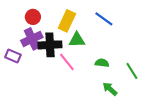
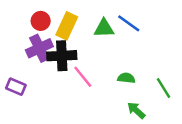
yellow rectangle: (67, 21) -> (67, 26), moved
green triangle: (77, 40) -> (104, 28), moved
purple rectangle: (13, 56) -> (16, 87), moved

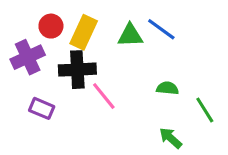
purple cross: (39, 48) -> (28, 57), moved
green semicircle: (126, 78) -> (167, 88), moved
purple rectangle: (16, 87) -> (42, 108), moved

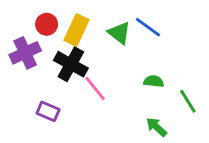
green triangle: (130, 35) -> (119, 33), turned 40
black cross: (77, 70) -> (71, 64), turned 32
purple rectangle: (42, 108) -> (48, 111), moved

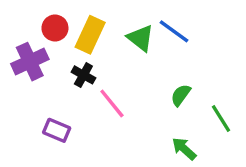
black cross: (71, 64) -> (83, 75), size x0.6
green semicircle: (154, 81) -> (181, 95), turned -60

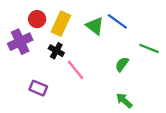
green line: (221, 119) -> (149, 48), moved, turned -36

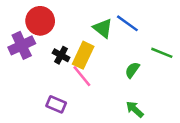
red circle: (37, 19) -> (40, 21), size x1.5
yellow rectangle: (61, 24) -> (83, 55), moved
purple rectangle: (38, 88) -> (56, 104), moved

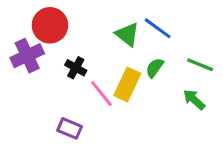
yellow rectangle: (83, 55) -> (127, 84), moved
green semicircle: (132, 70) -> (155, 68), moved
green arrow: (135, 109) -> (194, 100), moved

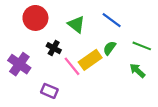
green triangle: (127, 34) -> (76, 24), moved
purple cross: (27, 56) -> (19, 64), moved, turned -30
yellow rectangle: (127, 84) -> (90, 60), turned 30

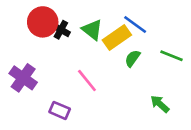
black cross: (54, 48) -> (61, 30), moved
yellow rectangle: (90, 60) -> (117, 38), moved
green arrow: (137, 71) -> (160, 104), moved

